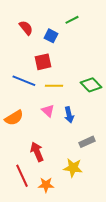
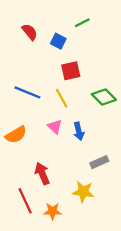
red square: (43, 62) -> (71, 71), moved
yellow line: (54, 86) -> (62, 98), turned 60

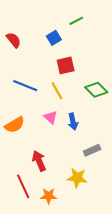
red semicircle: (30, 32) -> (14, 40), moved
blue square: (58, 41) -> (54, 38), turned 32

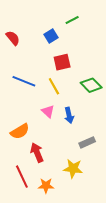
orange semicircle: (15, 125) -> (20, 131), moved

